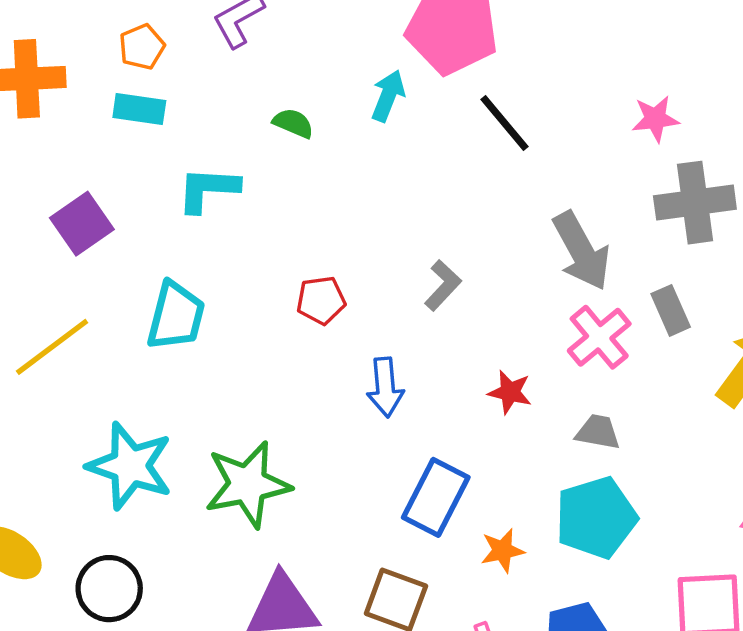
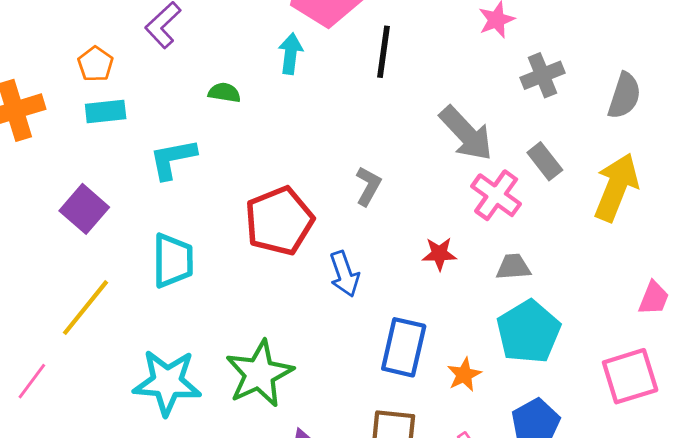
black line: (505, 123) -> (384, 52), turned 62
gray cross: (695, 203) -> (542, 75), size x0.7
red pentagon: (321, 300) -> (279, 221), size x1.8

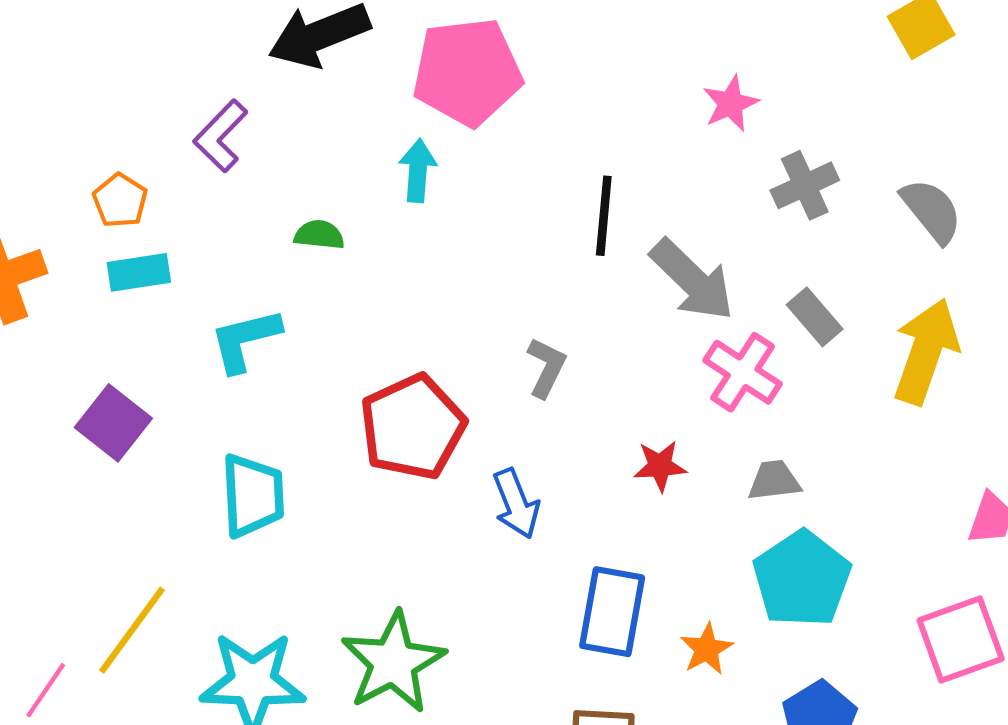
black line: (384, 52) -> (604, 216), moved
gray semicircle: (624, 96) -> (932, 211), turned -54
yellow line: (85, 308) -> (132, 630), moved

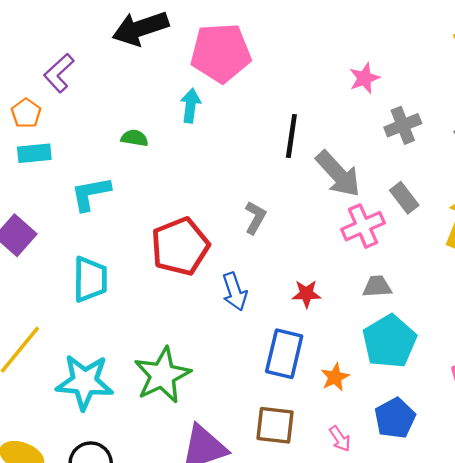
purple L-shape: (221, 136) -> (59, 73), moved
pink cross: (743, 372) -> (363, 226), turned 30
red star: (660, 466) -> (306, 294), moved

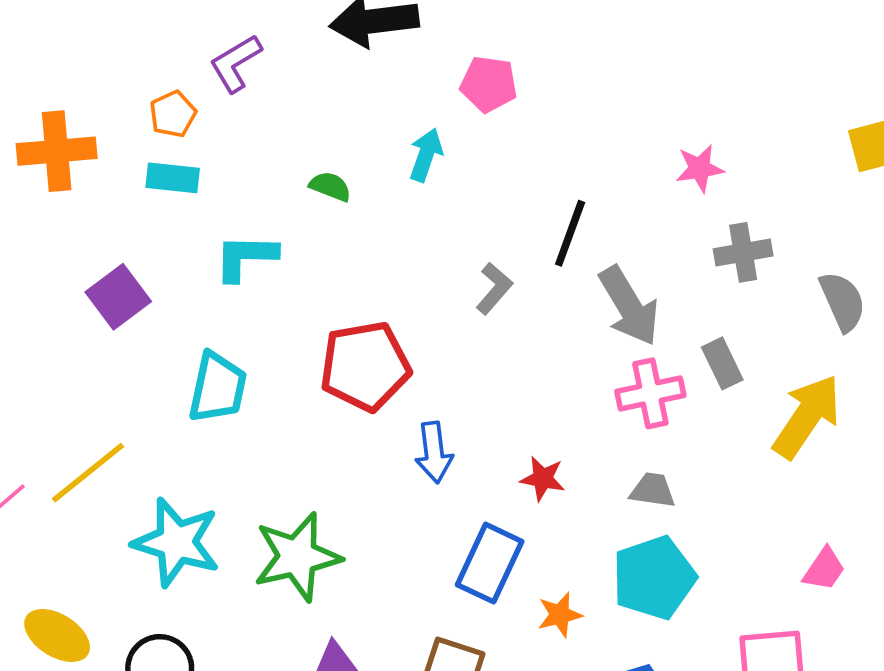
pink pentagon: (221, 53) -> (489, 84), size x0.6
gray L-shape: (255, 218) -> (494, 288), moved

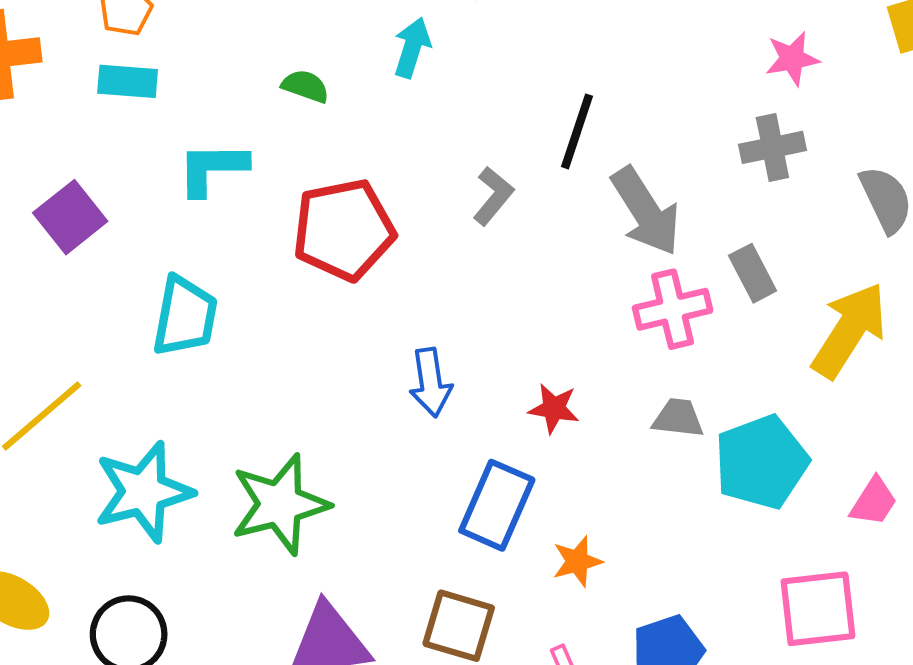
pink star: (700, 168) -> (792, 59), moved
red pentagon: (365, 366) -> (344, 230), moved
cyan star: (176, 542) -> (143, 492), turned -30
cyan pentagon: (654, 578) -> (761, 462), moved

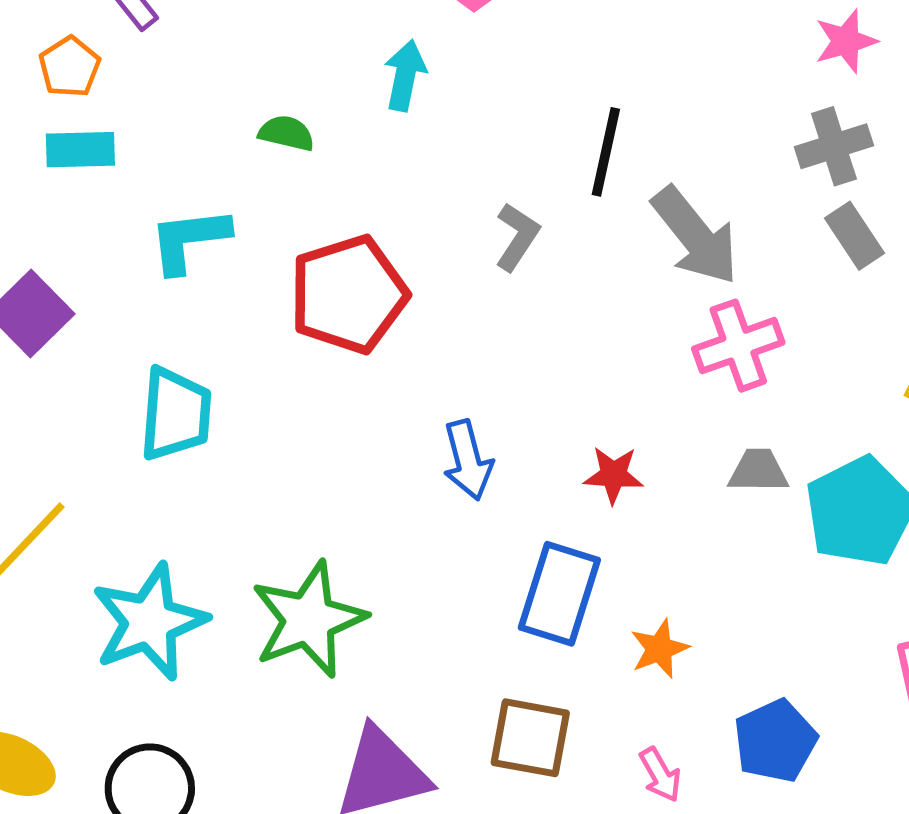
gray rectangle: (753, 273) -> (855, 236), moved

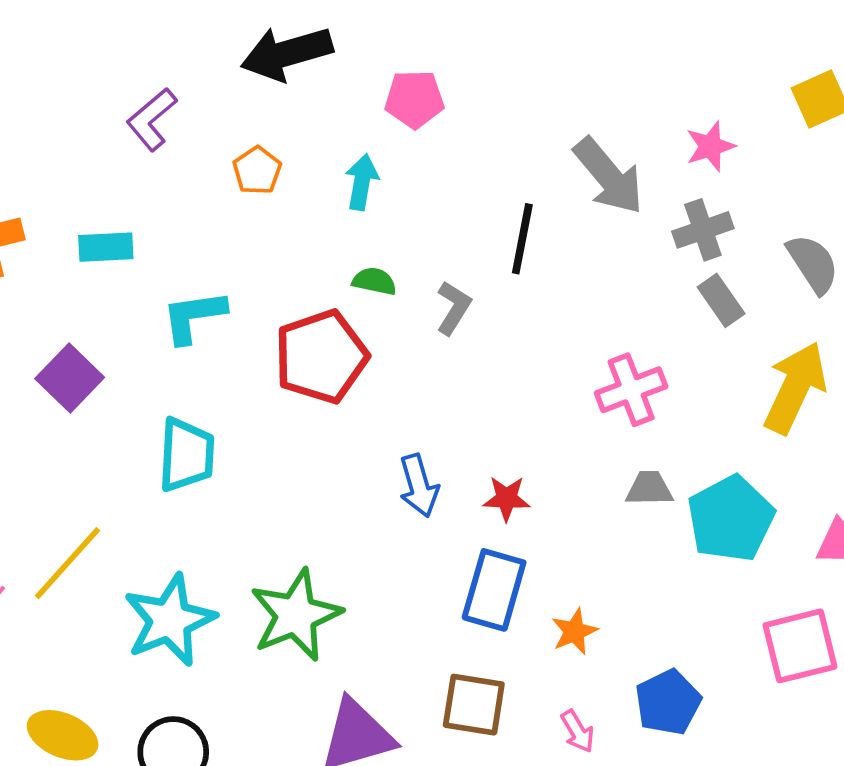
orange pentagon: (70, 67) -> (257, 170), moved
green semicircle: (286, 133) -> (374, 281), moved
gray arrow: (695, 236) -> (609, 176), moved
red star: (613, 475) -> (507, 498), moved

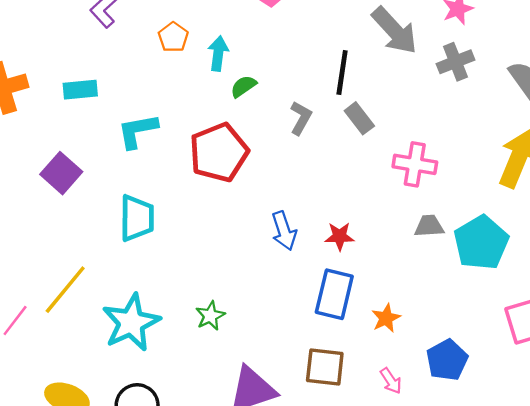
cyan arrow: (362, 182) -> (218, 53), moved
green semicircle: (374, 281) -> (243, 86), moved, turned -44
gray rectangle: (721, 300) -> (359, 118), moved
pink cross: (631, 390) -> (415, 164), turned 33
green star: (296, 615) -> (210, 316), size x0.5

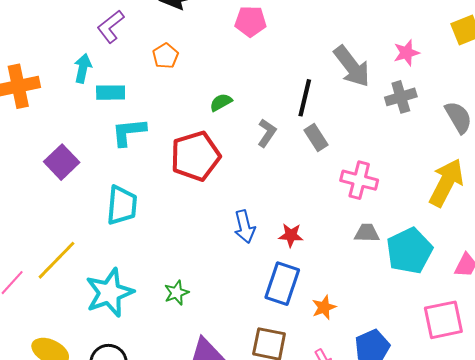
cyan arrow: (218, 53) -> (83, 68), moved
cyan rectangle: (80, 90) -> (111, 93), moved

